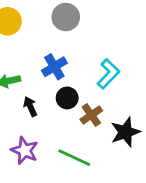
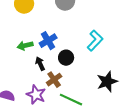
blue cross: (54, 67) -> (48, 41), moved
brown cross: (91, 115) -> (54, 80), moved

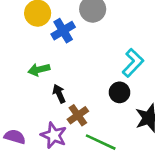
blue cross: (48, 41) -> (63, 31), moved
black circle: (66, 58) -> (119, 92), moved

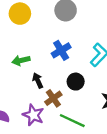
blue cross: (63, 31) -> (61, 50), moved
black circle: (119, 92) -> (76, 82), moved

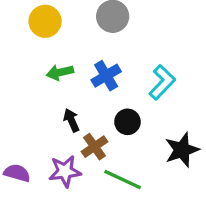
green arrow: (21, 60) -> (60, 72), moved
purple star: (33, 115) -> (65, 171), turned -30

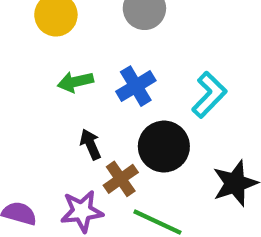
black circle: (127, 122) -> (164, 147), size x1.5

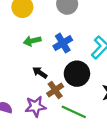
black arrow: (90, 144) -> (40, 73), turned -32

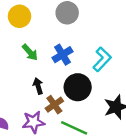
green arrow: (32, 41) -> (30, 52), turned -119
black arrow: (40, 73) -> (38, 86), turned 40

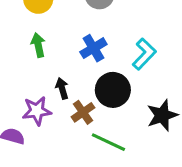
green arrow: (30, 52) -> (38, 45), moved, turned -150
purple star: (33, 122) -> (37, 111), moved

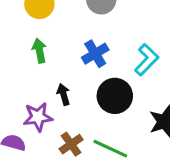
brown cross: (83, 112) -> (71, 144), moved

